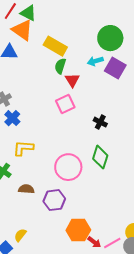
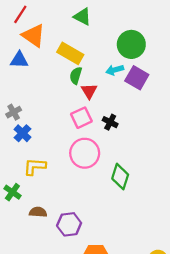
green triangle: (28, 13) -> (82, 17), moved
black cross: (100, 122) -> (110, 122), moved
pink circle: (68, 167) -> (85, 153), moved

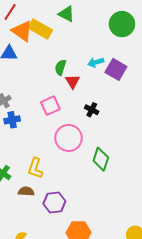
green circle: (131, 44) -> (122, 24), moved
yellow rectangle: (70, 53) -> (40, 29), moved
pink square: (81, 118) -> (50, 106), moved
blue cross: (22, 133) -> (12, 120), turned 35
yellow L-shape: (35, 167) -> (35, 168), moved, turned -75

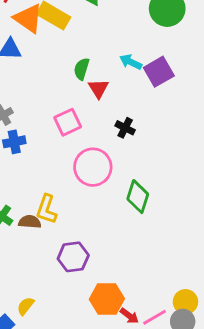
cyan arrow: (96, 62) -> (131, 62), turned 42
purple square: (116, 69) -> (159, 72), turned 30
brown semicircle: (26, 191) -> (30, 222), moved

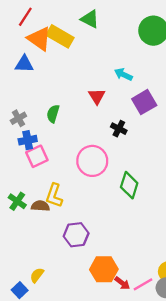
green semicircle: (82, 69) -> (53, 114), moved
purple square: (159, 72) -> (144, 102), moved
pink square: (68, 122) -> (37, 156), moved

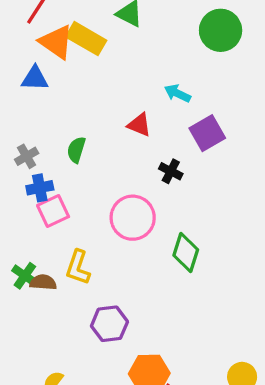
red triangle: (97, 96) -> (139, 125), turned -36
brown semicircle: (40, 206) -> (43, 282), moved

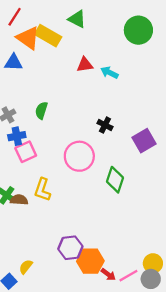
red triangle: (139, 125) -> (85, 65), moved, turned -30
purple square: (207, 133) -> (144, 141), moved
purple hexagon: (109, 324) -> (70, 248), moved

